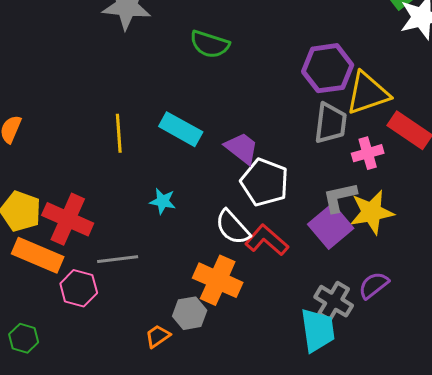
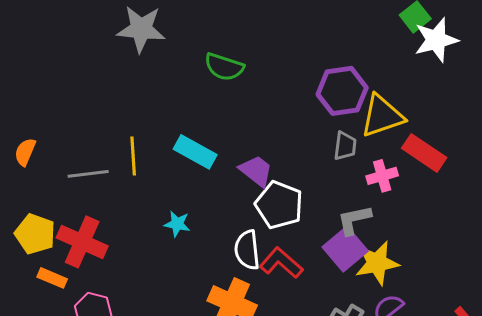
gray trapezoid: (331, 123) -> (345, 146), size x0.7
yellow star: (372, 212) -> (377, 263), moved
white semicircle: (233, 227) -> (247, 250), turned 36
orange rectangle: (38, 255) -> (52, 278), size x0.6
gray line: (118, 259) -> (88, 174), moved

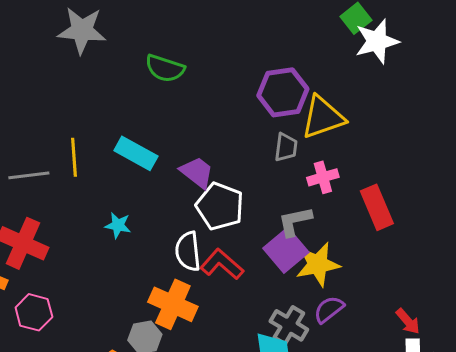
red rectangle: (424, 153) -> (377, 207), moved, turned 33

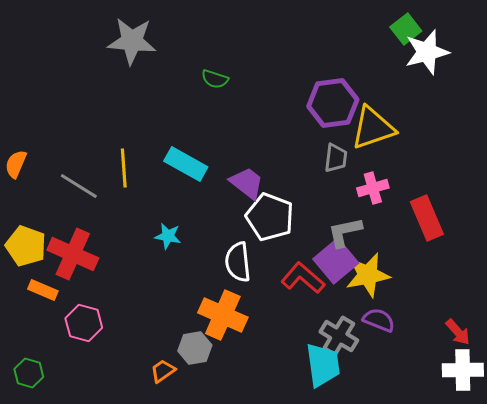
green semicircle: (165, 68) -> (215, 79), size x0.7
gray line: (29, 175) -> (79, 186), turned 39
red L-shape: (222, 264) -> (303, 278), moved
purple semicircle: (329, 309) -> (379, 320), turned 60

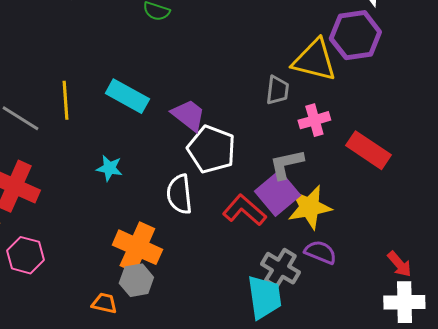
purple hexagon: (333, 103) -> (355, 35), moved
yellow triangle: (373, 128) -> (314, 60), turned 33
red rectangle: (427, 218) -> (368, 150), turned -33
orange cross: (223, 315) -> (137, 247), moved
orange trapezoid: (163, 371) -> (104, 303), turned 48

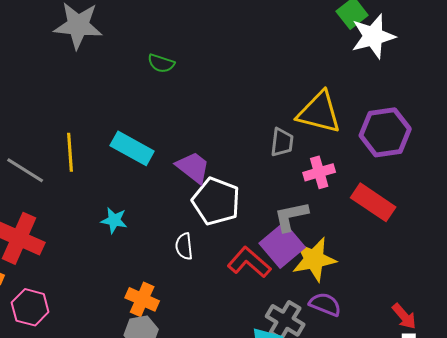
purple hexagon: (355, 35) -> (385, 132), moved
white semicircle: (179, 194) -> (184, 246), size x0.7
orange cross: (137, 247) -> (142, 299), size x0.7

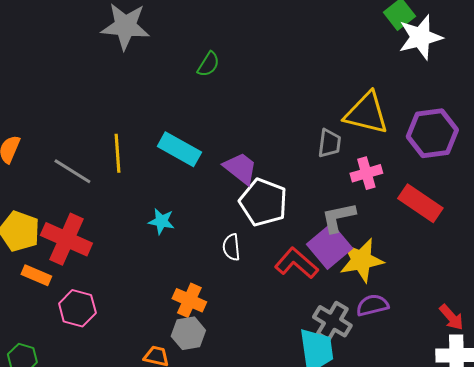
green semicircle: (161, 63) -> (208, 64), turned -76
purple semicircle: (325, 304) -> (372, 305), turned -36

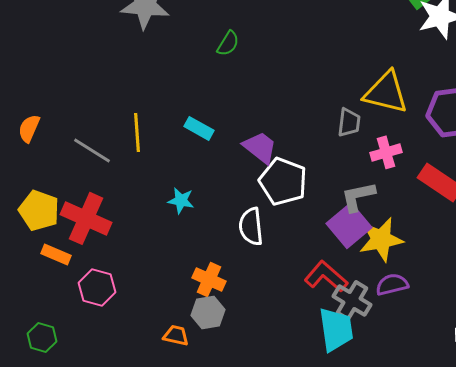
cyan rectangle: (179, 149) -> (199, 128), size x0.7
white semicircle: (231, 247) -> (251, 226), size x1.4
red L-shape: (296, 263) -> (326, 276), moved

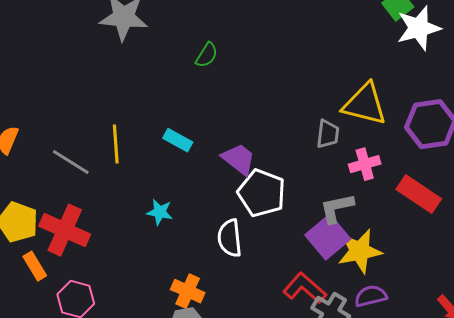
orange rectangle: (56, 254) -> (35, 266), turned 36

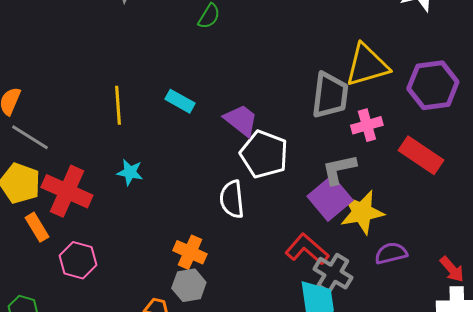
yellow triangle: (365, 104) -> (367, 65), turned -30
gray trapezoid: (328, 134) -> (330, 95), size x1.6
gray line: (71, 162) -> (30, 137), moved
cyan star: (160, 212) -> (130, 172), moved
purple semicircle: (371, 296) -> (391, 253), moved

